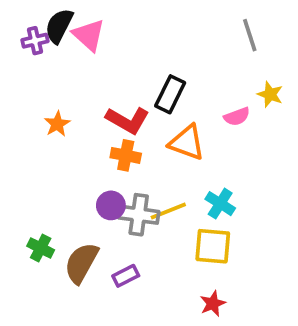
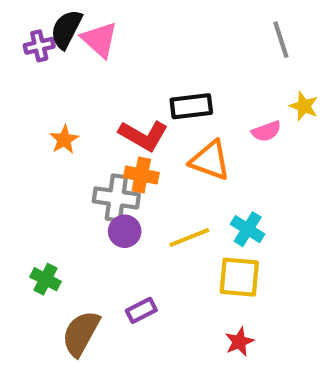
black rectangle: (170, 94) -> (191, 106), turned 57
gray cross: (139, 215) -> (116, 198), moved
brown semicircle: (81, 263) -> (81, 333), moved

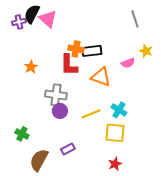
red L-shape: (143, 135) -> (69, 65), turned 60
orange cross: (141, 175) -> (76, 49), moved

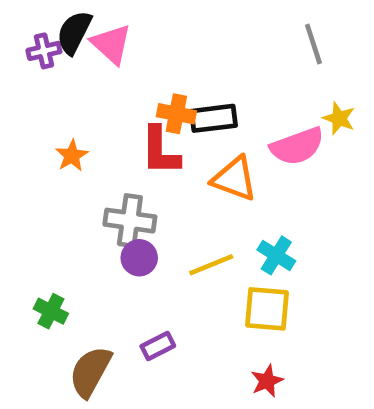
pink semicircle: (128, 63) -> (297, 146), size x1.6

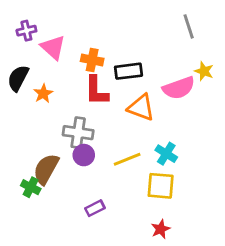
black semicircle: (74, 32) -> (18, 78), moved
pink triangle: (111, 44) -> (53, 47), moved
orange cross: (176, 114) -> (92, 60), moved
brown semicircle: (90, 372) -> (46, 169), moved

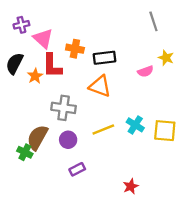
pink semicircle: (179, 88) -> (145, 71), size x0.6
red L-shape: (96, 91) -> (52, 66), moved
orange triangle: (141, 108) -> (100, 86), moved
purple circle: (84, 155) -> (68, 140), moved
yellow square: (161, 186) -> (165, 131), moved

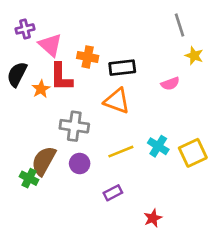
yellow star: (166, 58) -> (194, 56), moved
yellow square: (165, 131) -> (193, 153), turned -30
purple rectangle: (77, 169) -> (113, 193), moved

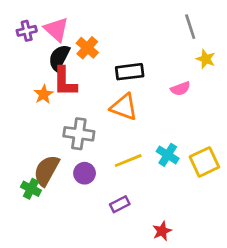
pink triangle: (50, 45) -> (56, 29), moved
orange cross: (88, 57) -> (87, 48), moved, turned 30
black semicircle: (17, 74) -> (59, 58), moved

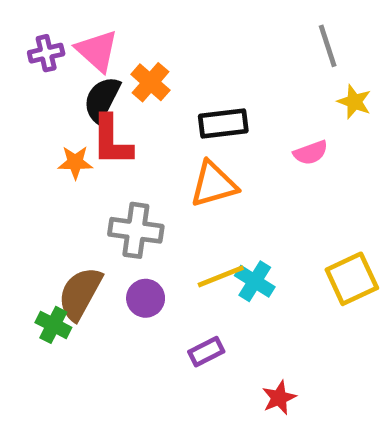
orange star: (44, 94) -> (75, 162), turned 30
orange triangle: (124, 107) -> (214, 184), turned -36
cyan cross: (168, 155) -> (255, 281), moved

